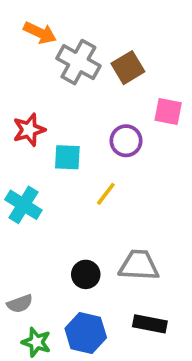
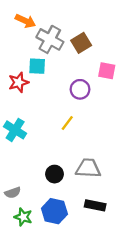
cyan square: (67, 157) -> (37, 66), moved

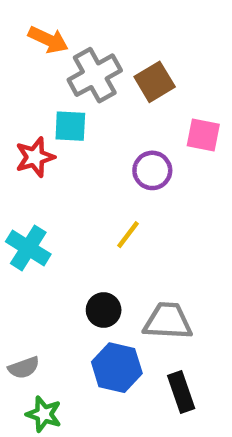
gray cross: (50, 39) -> (95, 75), turned 32
black circle: (54, 174) -> (104, 310), moved
black rectangle: (95, 205) -> (181, 392), turned 60
blue hexagon: (54, 211) -> (117, 368), moved

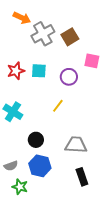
cyan square: (70, 126) -> (39, 71), moved
black circle: (104, 310) -> (36, 140), moved
blue hexagon: (117, 368) -> (40, 166), moved

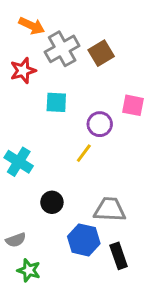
pink square: (92, 61) -> (133, 105), moved
red star: (16, 71) -> (23, 71), moved
purple circle: (69, 77) -> (100, 124), moved
blue hexagon: (40, 166) -> (84, 240), moved

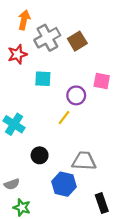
orange arrow: (32, 26) -> (24, 20), turned -102
black rectangle: (119, 256) -> (102, 203), moved

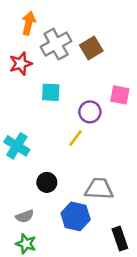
gray semicircle: (12, 184) -> (25, 216), moved

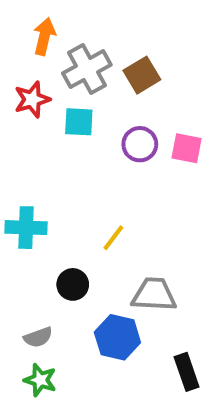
cyan square: (51, 92) -> (79, 122), moved
purple circle: (90, 112) -> (140, 144), moved
yellow line: (76, 138) -> (113, 238), moved
cyan cross: (17, 146) -> (26, 228), turned -30

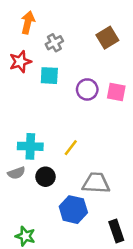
gray cross: (87, 69) -> (54, 43), size x0.6
brown square: (142, 75) -> (107, 38), moved
cyan cross: (26, 228) -> (30, 146), moved
gray semicircle: (38, 337) -> (16, 173), moved

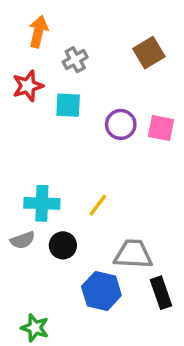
black rectangle: (116, 231) -> (161, 293), moved

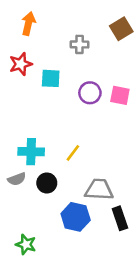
brown square: (149, 53) -> (121, 29), moved
gray cross: (75, 60) -> (79, 44), moved, turned 30

